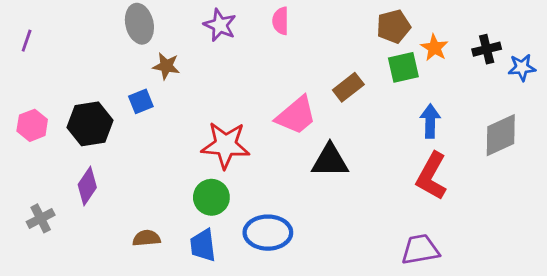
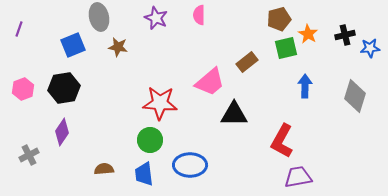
blue square: (141, 101) -> (73, 45), moved, size x1.4
gray diamond: (501, 135) -> (355, 96), turned -48
red L-shape: (432, 176) -> (282, 141), moved

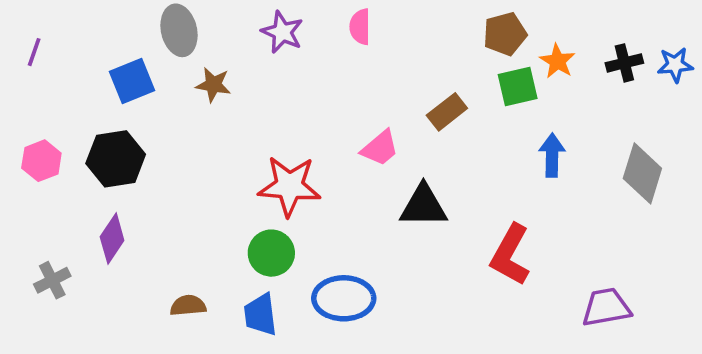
blue star: (370, 48) -> (675, 65), moved
pink trapezoid: (210, 82) -> (380, 148), size x0.7
purple trapezoid: (298, 177) -> (606, 307), moved

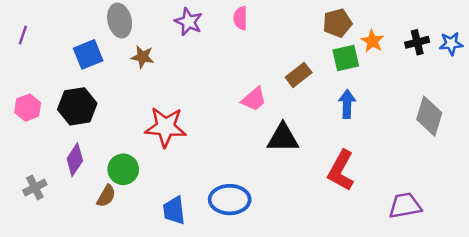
blue arrow: (552, 155) -> (347, 104), moved
red star: (289, 186) -> (166, 127), moved
green circle: (271, 253) -> (123, 169), moved
brown semicircle: (188, 306) -> (106, 196), moved, turned 125

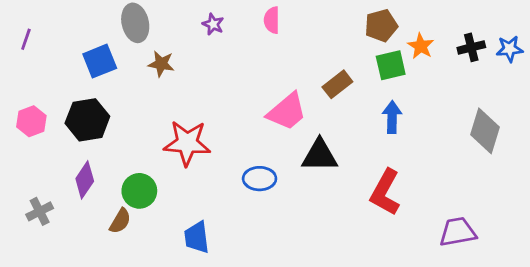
purple star: (189, 22) -> (213, 24), size x0.7
pink trapezoid: (254, 99) -> (287, 112), size x1.4
blue ellipse: (230, 200) -> (260, 179), moved, size x0.7

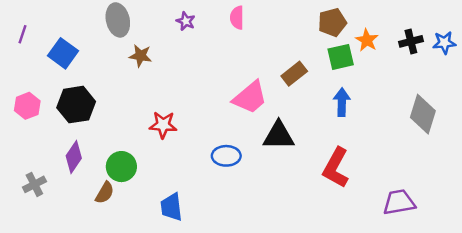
blue square: (100, 61) -> (63, 53), moved, turned -32
red star: (187, 143) -> (163, 125), size x0.7

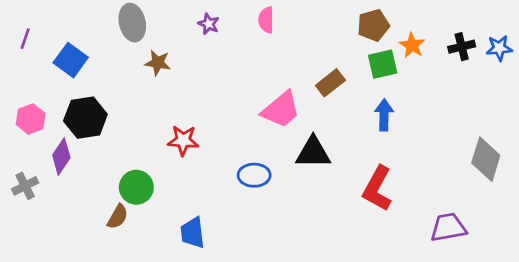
gray diamond: (423, 114) -> (486, 159), moved
purple diamond: (74, 157) -> (61, 156), moved
gray cross: (34, 184) -> (25, 186), moved

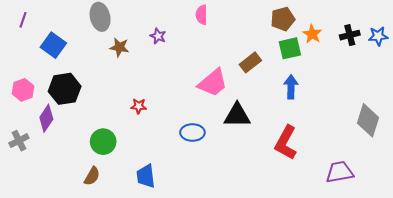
purple star: (209, 24) -> (158, 36), moved
purple line: (25, 39) -> (23, 20), moved
red star: (183, 140) -> (139, 106), size x0.7
brown semicircle: (118, 217) -> (92, 176), moved

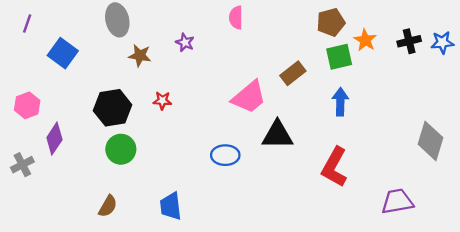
black hexagon: (65, 89) -> (113, 108), moved
red star: (139, 106) -> (162, 101), moved
green circle: (103, 142) -> (121, 149), moved

